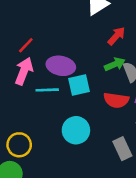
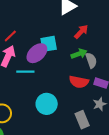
purple ellipse: (61, 66) -> (37, 53), turned -55
cyan square: (79, 85) -> (49, 44), moved

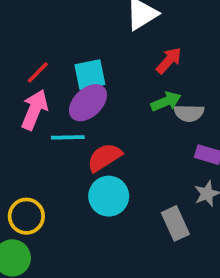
cyan square: (49, 44) -> (90, 75), moved
gray semicircle: (91, 60) -> (189, 113), turned 112
red semicircle: (79, 82) -> (104, 157), moved, turned 138

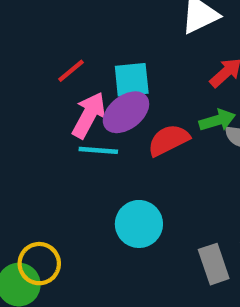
pink arrow: (35, 110) -> (89, 115), moved
red semicircle: (104, 157) -> (168, 140), moved
yellow circle: (26, 216) -> (39, 264), moved

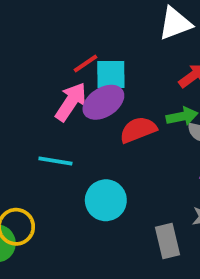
red line: (71, 71) -> (86, 63), moved
cyan line: (98, 150) -> (55, 161), moved

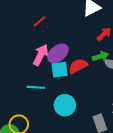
red line: (86, 63) -> (39, 21), moved
cyan square: (111, 74) -> (60, 70), moved

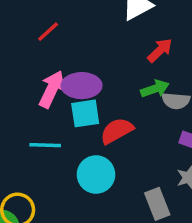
purple ellipse: (58, 53) -> (82, 86), turned 40
red semicircle: (78, 66) -> (117, 131), moved

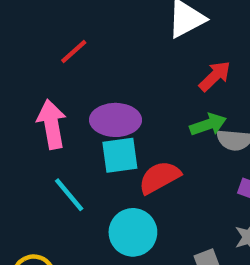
pink arrow: (52, 89) -> (52, 124), moved, turned -36
cyan line: (45, 145) -> (69, 195), turned 48

